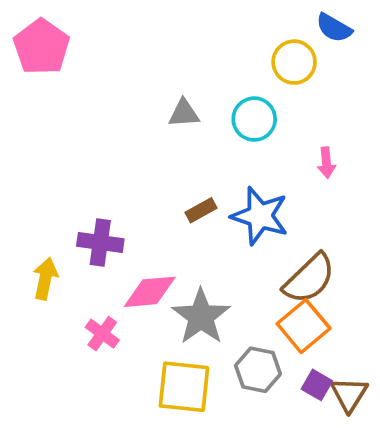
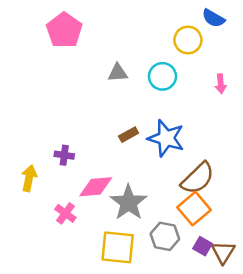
pink pentagon: (41, 47) -> (64, 30), moved
pink arrow: (326, 163) -> (221, 84), moved
purple cross: (100, 242) -> (64, 155), size x0.7

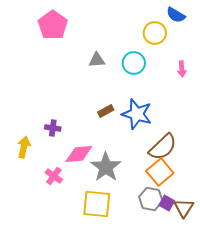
gray hexagon: (165, 236) -> (151, 199), moved

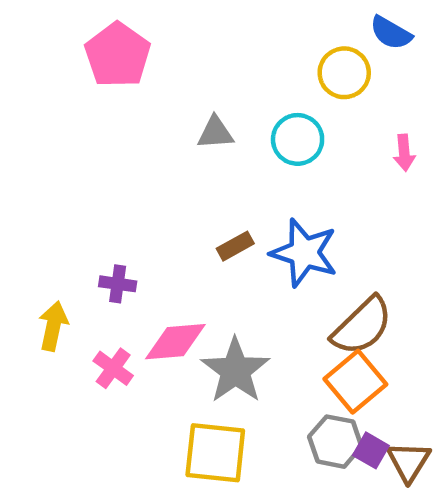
pink cross: (54, 176) -> (113, 368), moved

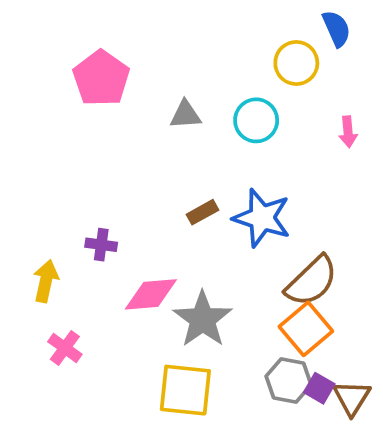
blue semicircle: (391, 33) -> (336, 29), turned -144
pink pentagon: (118, 55) -> (101, 78), moved
pink cross: (113, 368) -> (65, 348), moved

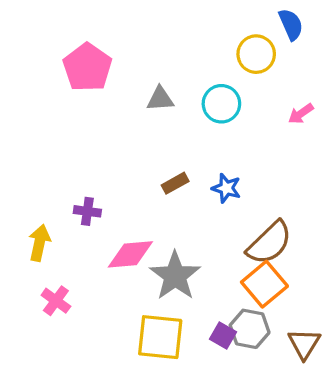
pink arrow: (348, 132) -> (301, 114), turned 60
blue star: (262, 218) -> (226, 188), size x0.6
purple square: (319, 388) -> (223, 335), moved

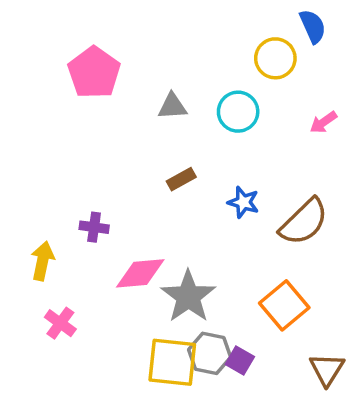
brown rectangle: (175, 183) -> (181, 179), moved
brown semicircle: (269, 243) -> (304, 222), moved
gray hexagon: (250, 329) -> (210, 353), moved

